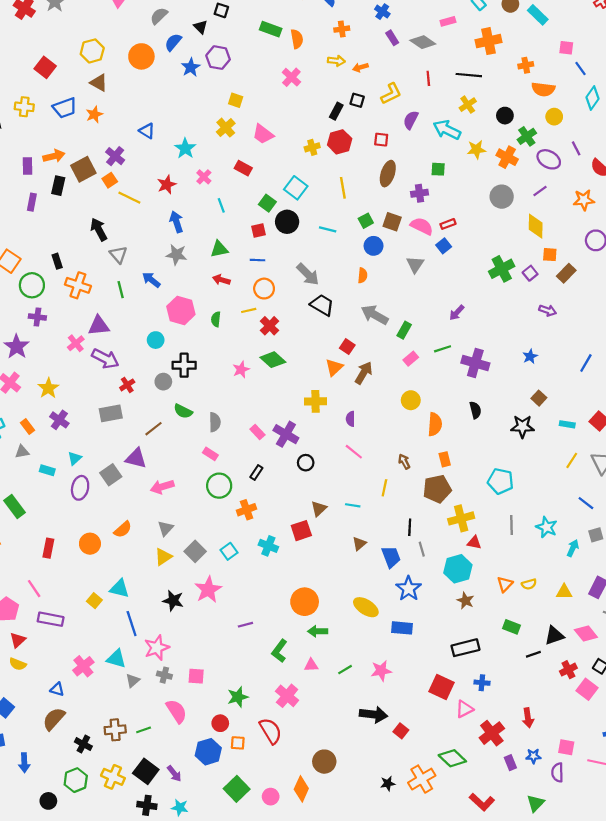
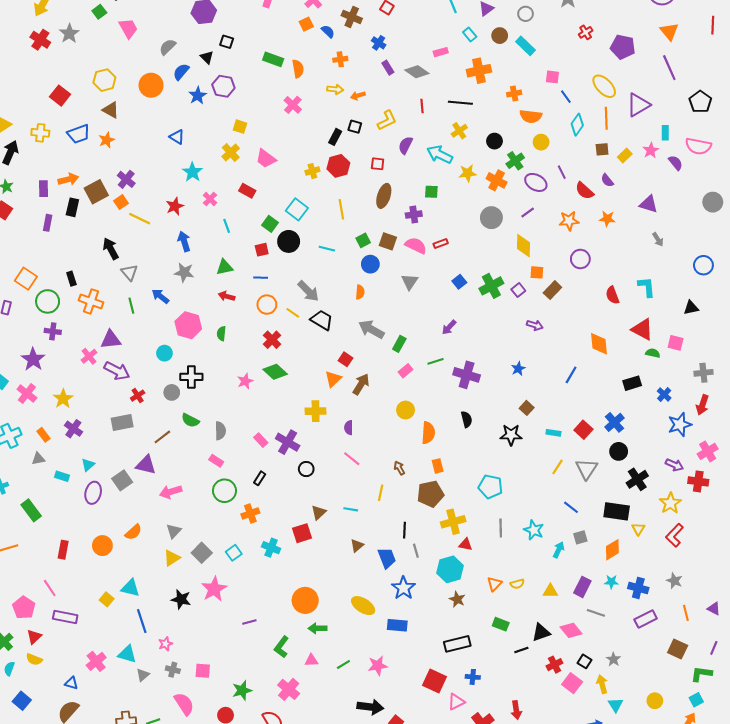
blue triangle: (147, 131) -> (177, 137), moved
blue square: (444, 246) -> (459, 282), moved
yellow line: (249, 310) -> (293, 313), moved, turned 48
pink star: (157, 648) -> (166, 644), size x0.6

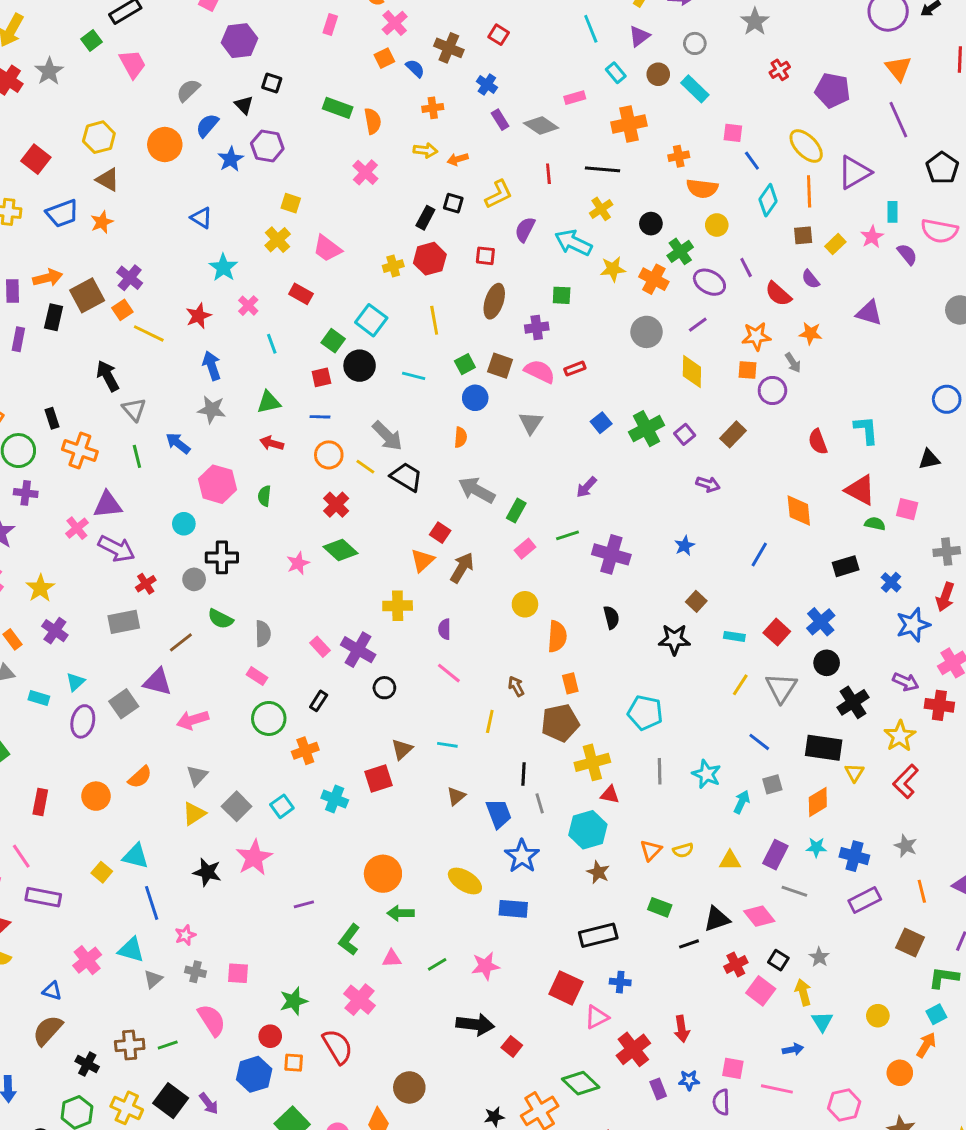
gray arrow: (658, 239) -> (793, 363), moved
orange square: (537, 272) -> (748, 370), moved

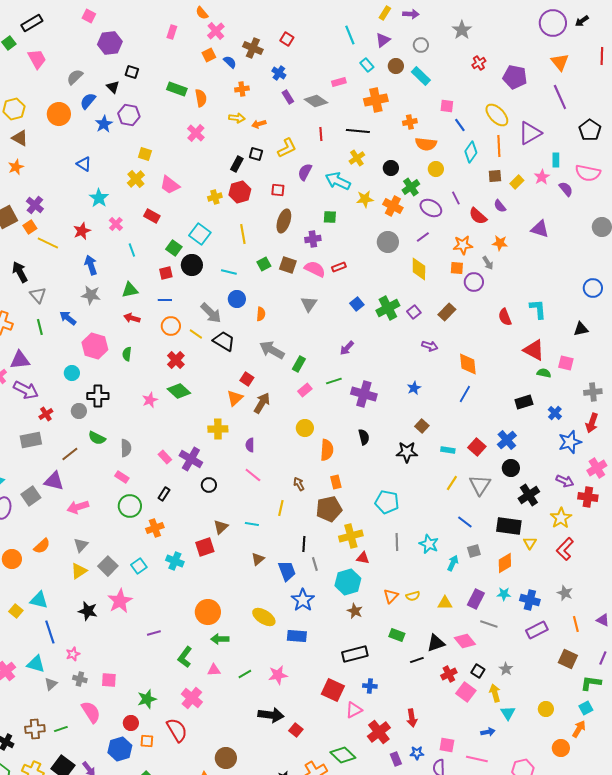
blue circle: (475, 398) -> (237, 299), moved
orange diamond: (799, 511) -> (468, 364), moved

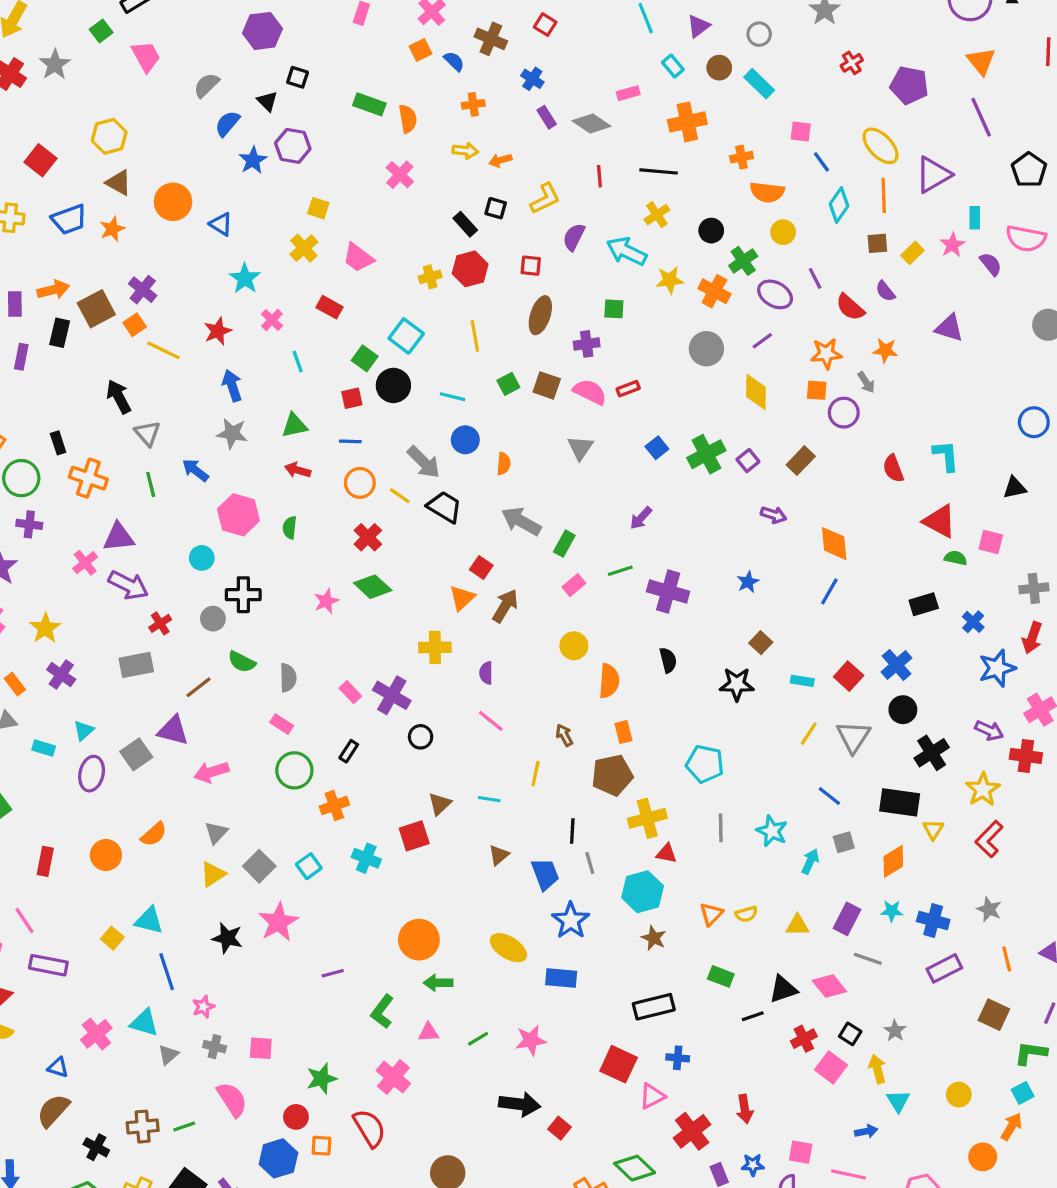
orange circle: (59, 114) -> (173, 202), moved
black rectangle: (237, 164) -> (465, 224), turned -70

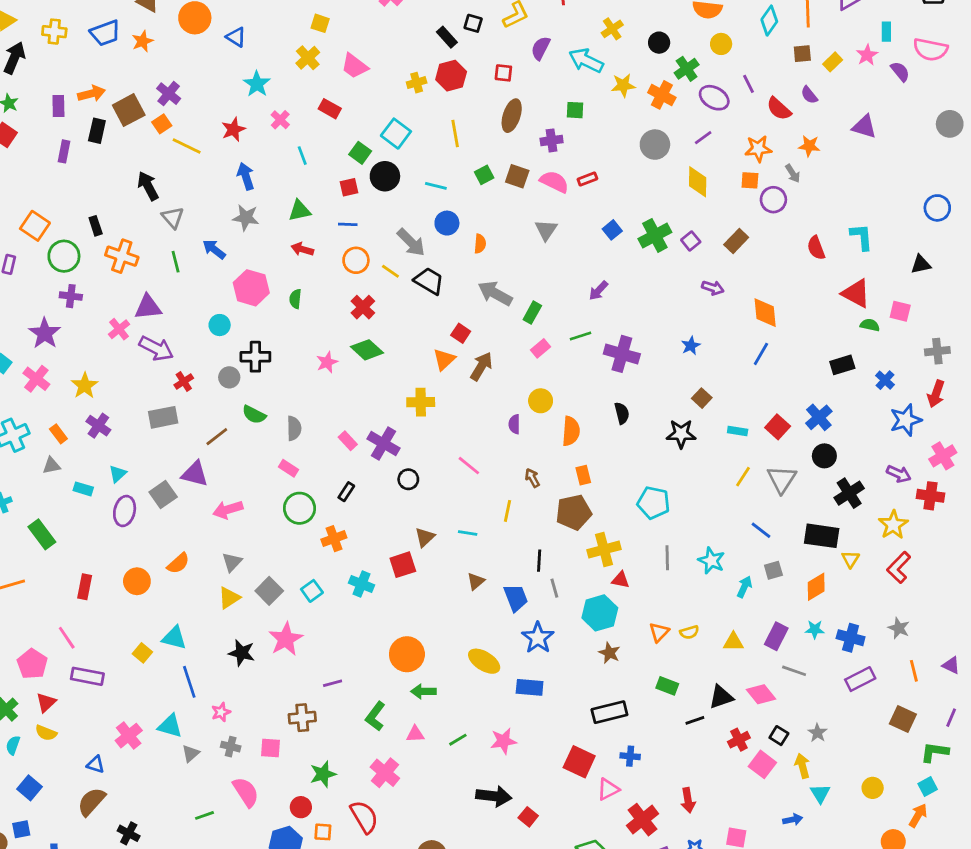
purple semicircle: (486, 673) -> (514, 424), moved
brown cross: (143, 1127) -> (302, 718), moved

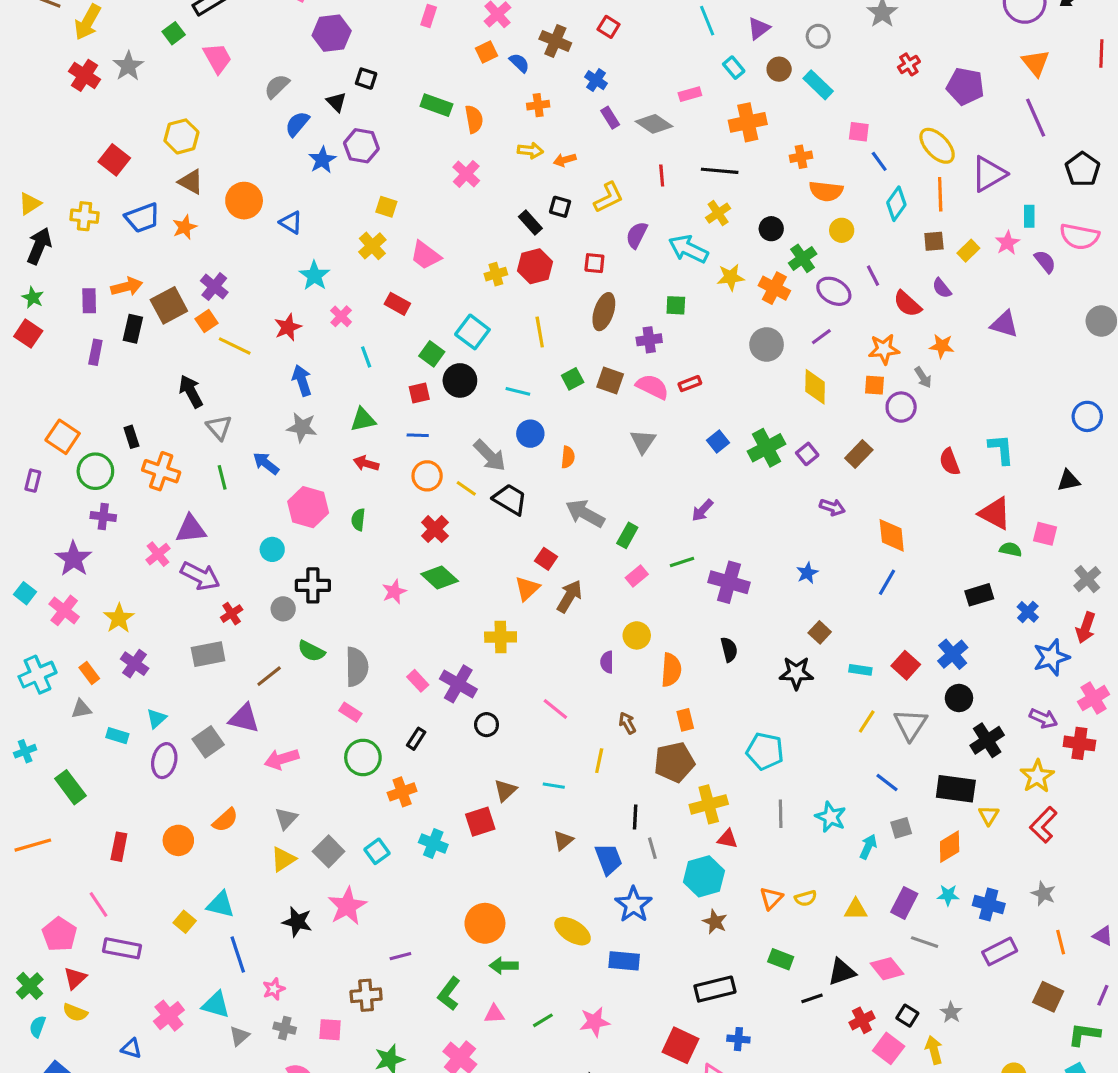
gray cross: (937, 351) -> (1087, 579), turned -35
gray semicircle: (294, 428) -> (357, 667), size x1.4

